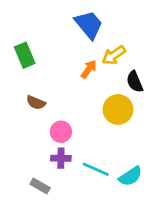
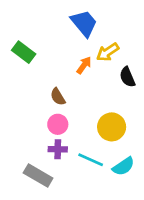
green rectangle: (25, 55) -> (24, 52), turned -30
brown semicircle: (36, 103) -> (58, 97), moved, turned 36
yellow circle: (118, 109) -> (112, 127), moved
gray rectangle: (40, 186) -> (38, 175), size x1.5

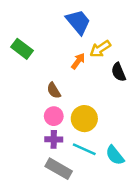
yellow circle: (112, 127) -> (84, 119), moved
cyan semicircle: (123, 166) -> (115, 155), turned 85
gray rectangle: (38, 175) -> (59, 169), moved

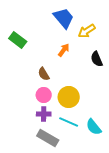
yellow arrow: (100, 49) -> (87, 31), moved

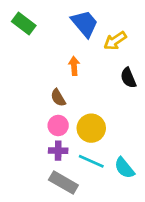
green rectangle: (18, 40) -> (24, 24), moved
orange arrow: (64, 50) -> (74, 66), moved, turned -40

